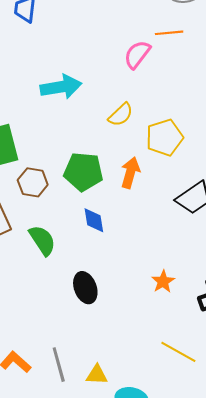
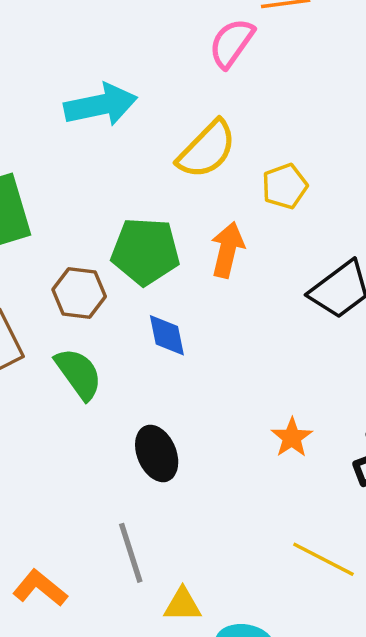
yellow semicircle: (121, 115) -> (207, 149), size x1.4
yellow pentagon: (164, 137) -> (285, 186), size x0.7
brown hexagon: (33, 182) -> (79, 293), moved
gray line: (59, 365) -> (131, 553), moved

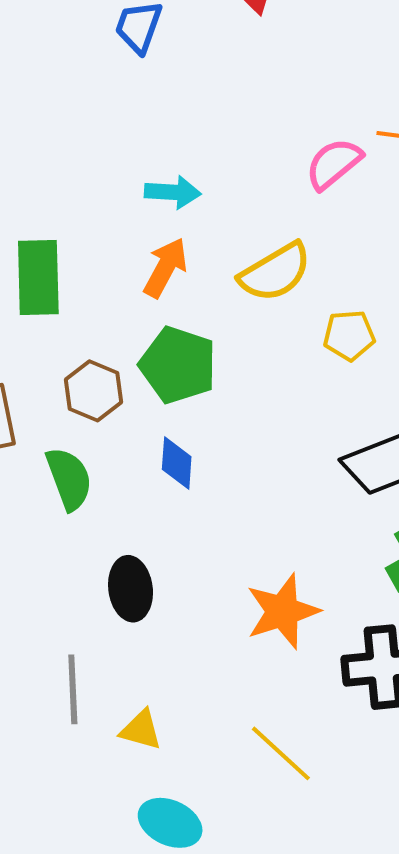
cyan arrow: (101, 105) -> (173, 192), size x0.7
orange arrow: (227, 250) -> (165, 268), moved
orange star: (292, 438) -> (283, 611), size x1.6
yellow triangle: (183, 605) -> (141, 730), moved

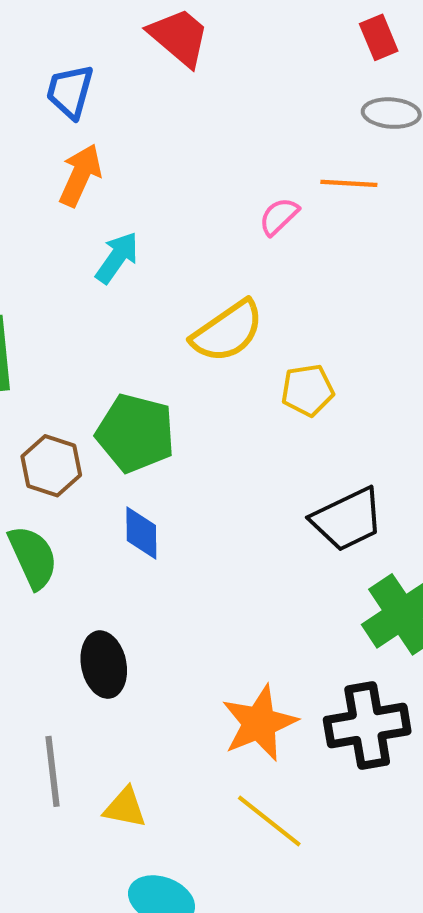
pink semicircle: (334, 164) -> (279, 216), size x0.7
cyan arrow: (173, 192) -> (117, 258), turned -54
orange arrow: (165, 268) -> (80, 175), moved
orange star: (283, 611) -> (259, 723), moved

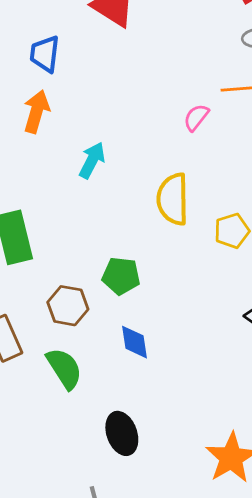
orange arrow: (80, 175) -> (36, 112), moved
yellow semicircle: (227, 331) -> (173, 199), turned 132
green pentagon: (135, 433) -> (121, 276), size x0.7

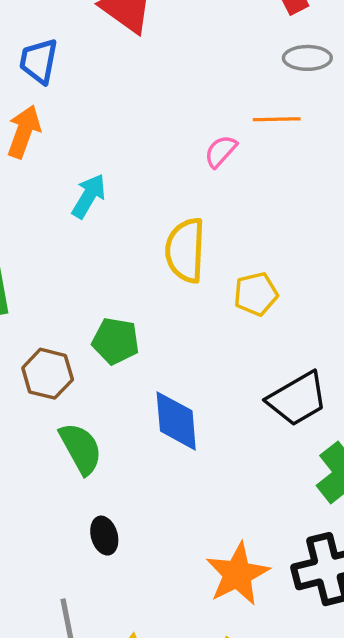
blue diamond: (134, 342) -> (176, 421), moved, size x1.4
green semicircle: (64, 368) -> (81, 448), moved
black ellipse: (122, 433) -> (104, 536), size x0.7

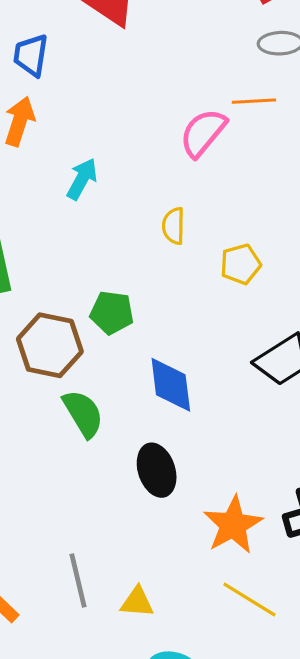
pink semicircle: (221, 151) -> (203, 133), size x1.6
yellow semicircle: (185, 250) -> (174, 226), size x0.6
brown hexagon: (48, 374) -> (50, 345), size x1.4
black ellipse: (104, 536) -> (157, 470), moved, size x1.5

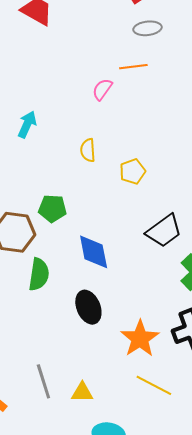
pink semicircle: (203, 133) -> (102, 89), size x0.7
green semicircle: (83, 414) -> (39, 274), turned 44

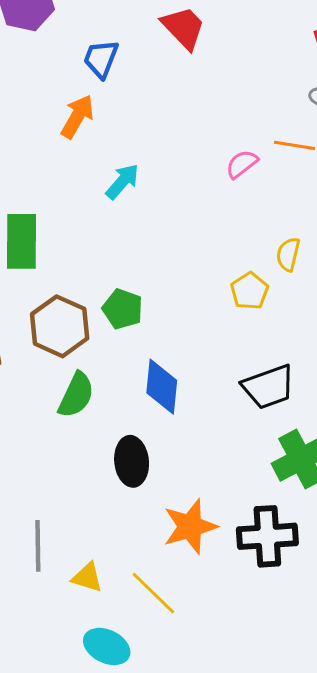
yellow semicircle: (88, 150) -> (288, 254), moved
yellow pentagon: (132, 171) -> (249, 291), turned -30
yellow line: (154, 385) -> (153, 593), moved

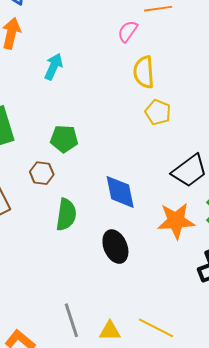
yellow semicircle: (288, 254) -> (144, 72), moved, size x1.4
green pentagon: (123, 309) -> (64, 139), moved
brown hexagon: (60, 326) -> (42, 173), size x0.6
orange star: (190, 527) -> (176, 221), moved, turned 30

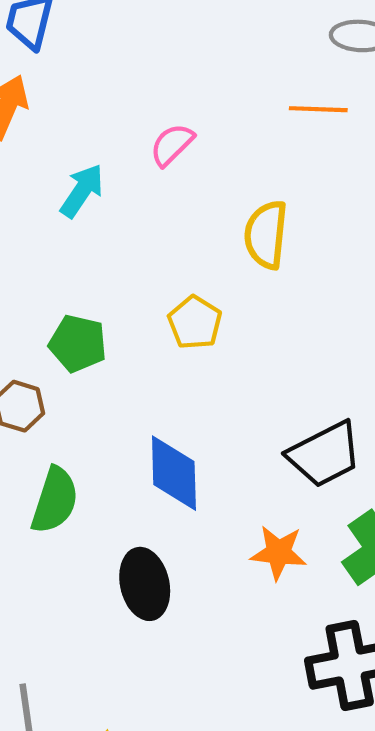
pink semicircle: (128, 31) -> (172, 145), moved
yellow pentagon: (158, 112) -> (195, 322), moved
orange star: (176, 221) -> (279, 553), size x0.7

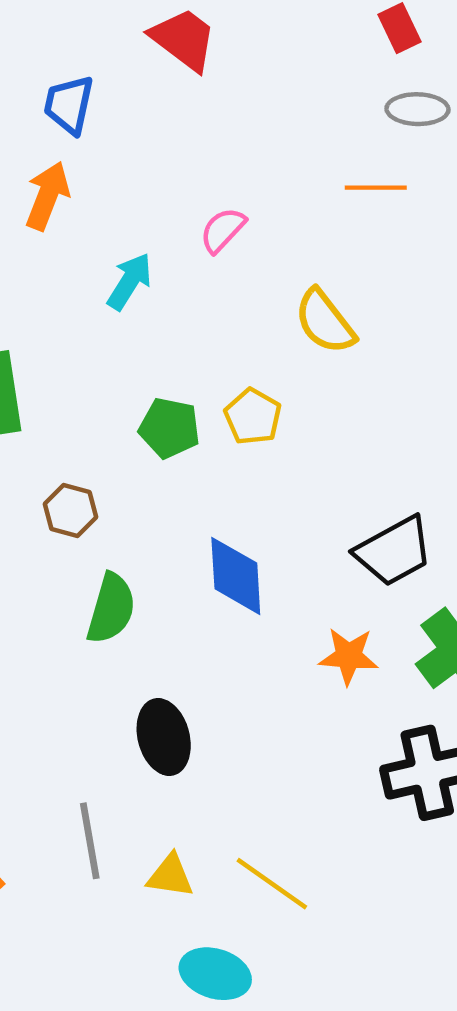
yellow semicircle: (266, 235) -> (325, 322), turned -42
green pentagon: (78, 343) -> (169, 428), moved
black ellipse: (145, 584) -> (164, 737), moved

